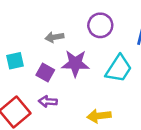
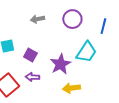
gray arrow: (54, 37) -> (37, 19), moved
purple star: (75, 63) -> (60, 64), moved, turned -30

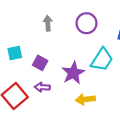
gray arrow: (37, 19) -> (48, 23), turned 96

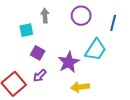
cyan square: (15, 53) -> (26, 30), moved
purple arrow: (42, 87) -> (40, 76), turned -48

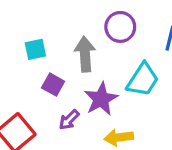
gray arrow: (45, 16) -> (85, 54), moved, size x1.5
purple arrow: (40, 76) -> (69, 120), moved

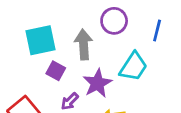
cyan square: (35, 49) -> (40, 40), size x1.6

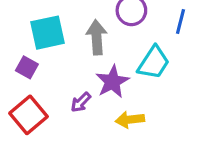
purple square: (56, 71) -> (27, 67), moved

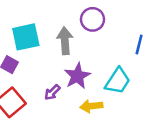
blue line: (181, 21) -> (139, 45), moved
cyan trapezoid: (154, 63) -> (118, 81), moved

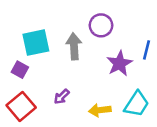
purple star: (77, 76) -> (119, 63), moved
cyan trapezoid: (118, 81) -> (137, 104), moved

